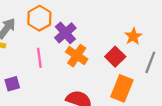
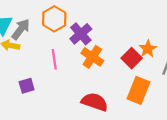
orange star: (133, 36) -> (148, 49), moved

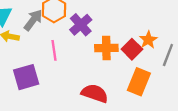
gray arrow: (21, 29) -> (33, 20), moved
orange cross: (92, 57) -> (106, 48), moved, turned -35
purple square: (27, 86) -> (26, 77), size x1.6

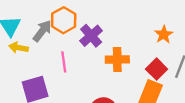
orange star: (148, 40) -> (164, 35), moved
red square: (132, 49) -> (157, 69), moved

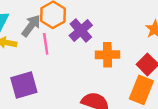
pink line: (64, 62) -> (46, 44), moved

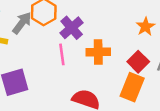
pink line: (46, 44) -> (62, 54), moved

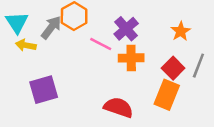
purple cross: (72, 28) -> (126, 29), moved
pink line: (62, 54) -> (101, 44), moved, turned -55

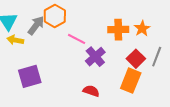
purple cross: (126, 29) -> (95, 57), moved
orange cross: (131, 58) -> (118, 30), moved
red semicircle: (118, 107) -> (91, 91), size x0.7

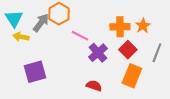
red square: (136, 59) -> (128, 50), moved

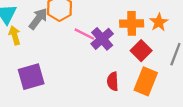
yellow arrow: (21, 37) -> (15, 35), turned 63
purple cross: (98, 53) -> (102, 39), moved
red semicircle: (94, 86) -> (113, 81), moved, turned -112

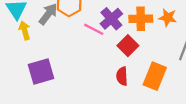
orange star: (159, 22) -> (168, 18), turned -30
purple cross: (102, 39) -> (111, 19), moved
red square: (141, 51) -> (128, 46), moved

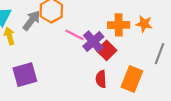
purple cross: (111, 19) -> (93, 41), moved

